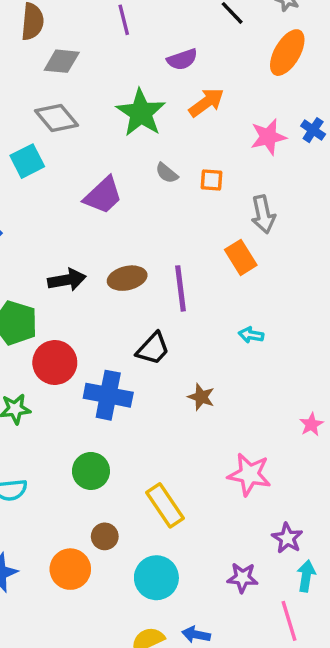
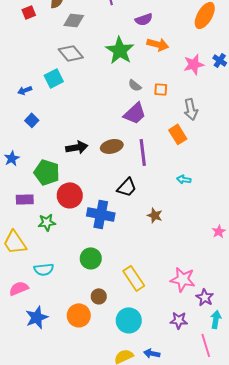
orange arrow: (206, 102) -> (158, 44), turned 50
purple trapezoid: (103, 195) -> (135, 113), moved
pink star: (249, 474) -> (183, 279), moved

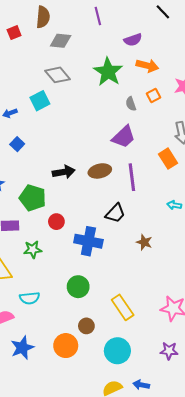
gray semicircle: (135, 85) -> (131, 104), moved, turned 32
orange square: (161, 89) -> (154, 96), moved, turned -32
red circle: (70, 195) -> (56, 222), size x0.6

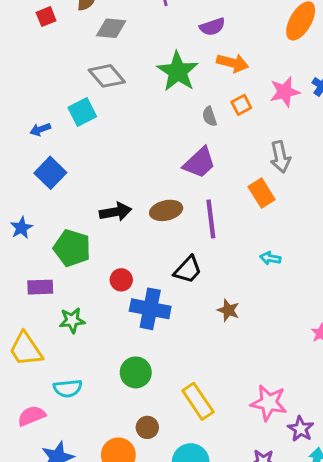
blue square: (17, 144) -> (50, 173), size x1.5
red circle: (56, 222) -> (121, 280), moved

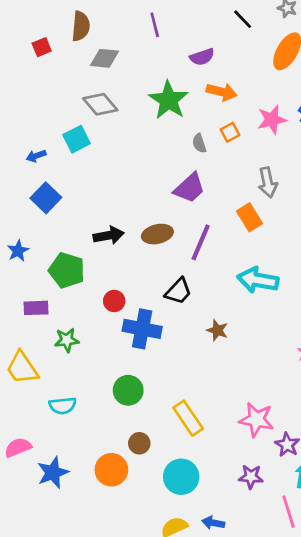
purple line: (211, 219) -> (201, 242), turned 30
cyan arrow: (270, 258) -> (258, 280), size x2.0
pink semicircle: (32, 416) -> (18, 447), moved

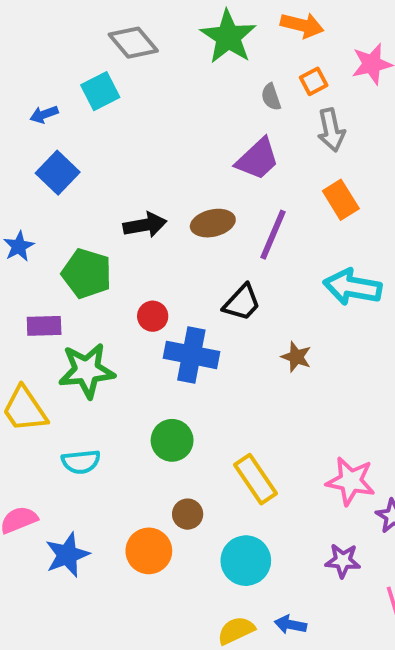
gray arrow: (268, 182) -> (331, 130), moved
green star: (67, 340) -> (87, 370), size x1.6

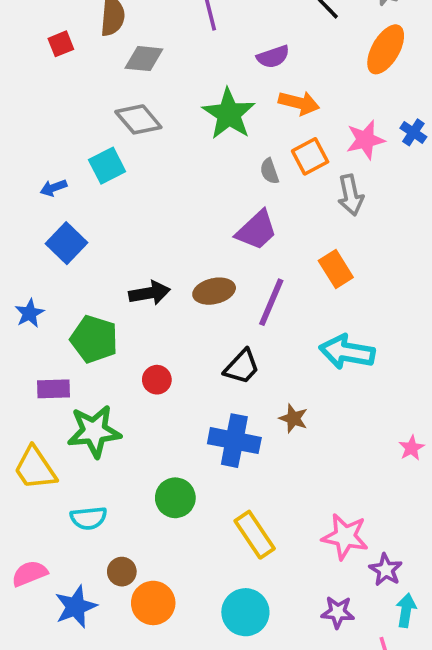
orange square: (314, 81) -> (310, 156), size x1.4
gray arrow: (331, 130) -> (351, 195), moved
blue cross: (191, 355) -> (234, 441), moved
brown circle: (188, 514) -> (122, 572), moved

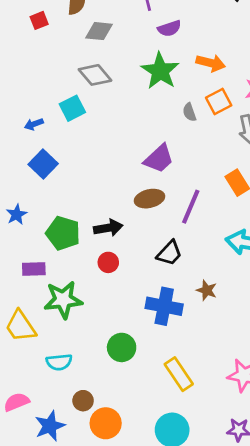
purple semicircle: (273, 57) -> (169, 28), moved
purple trapezoid: (257, 230) -> (159, 159), moved
black arrow: (149, 293) -> (108, 228), moved

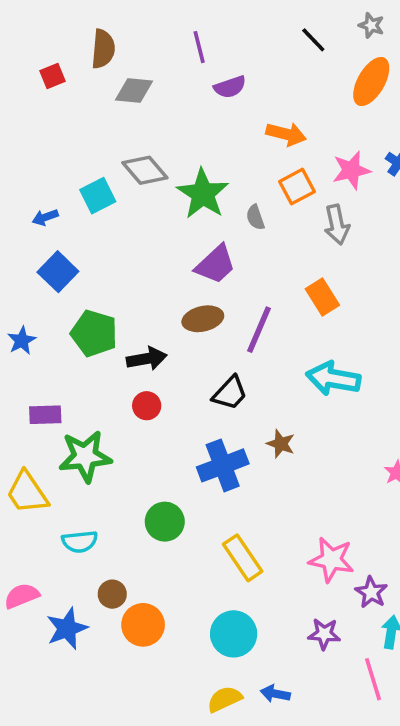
green star: (160, 71) -> (203, 194), moved
gray diamond: (95, 75) -> (145, 170), moved
gray semicircle: (189, 112) -> (255, 217), moved
green pentagon: (63, 233) -> (94, 333), moved
blue cross: (164, 306) -> (223, 465), turned -32

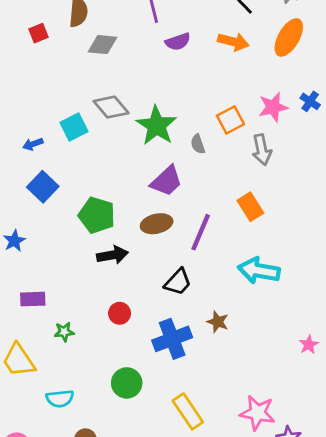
orange arrow: (286, 134) -> (233, 42), moved
green pentagon: (94, 333) -> (97, 215), moved
red circle: (147, 406) -> (120, 313), moved
green star: (85, 456) -> (64, 332), size x0.5

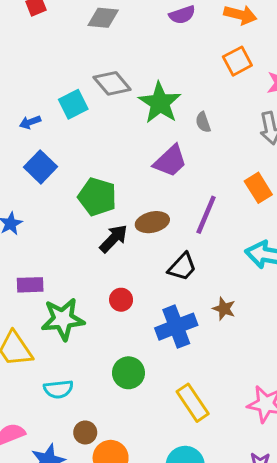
orange square: (230, 120) -> (237, 61), moved
brown ellipse: (157, 224) -> (152, 222), moved
black arrow: (112, 255) -> (114, 239), turned -36
green star: (64, 332) -> (63, 319), size x2.0

